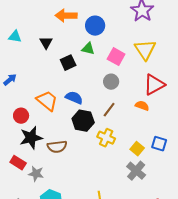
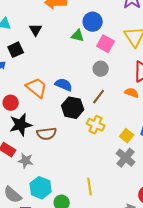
blue circle: (95, 26) -> (93, 22), moved
black square: (68, 63) -> (16, 50), moved

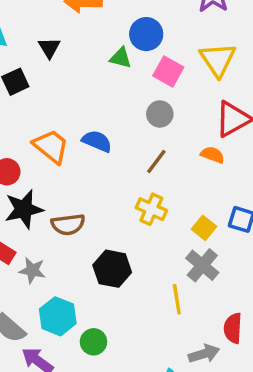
black hexagon: (73, 108) -> (112, 269), moved
yellow line: (90, 187) -> (177, 299), moved

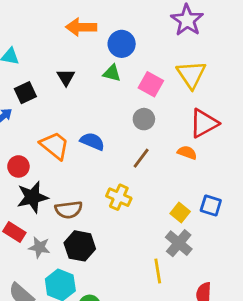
blue circle: (146, 34) -> (122, 44), moved
black triangle: (49, 48) -> (66, 77), moved
yellow cross: (151, 209) -> (119, 197), moved
black hexagon: (112, 269) -> (80, 246), moved

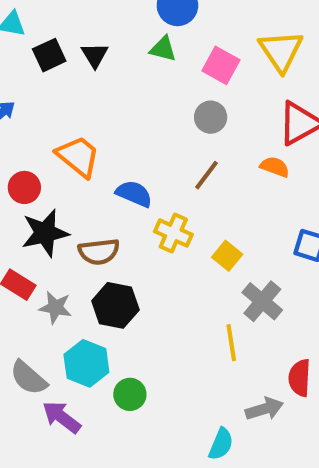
black square: (25, 93) -> (49, 55), moved
blue semicircle: (92, 141) -> (134, 194), moved
yellow square: (180, 212) -> (227, 256), moved

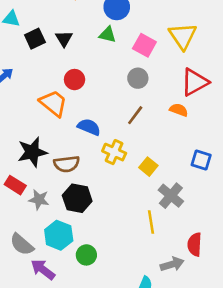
red circle: (24, 187) -> (75, 80), moved

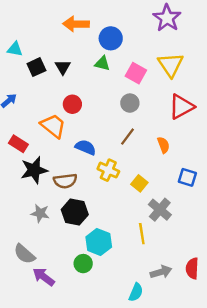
orange semicircle: (179, 110) -> (163, 145), moved, turned 49
red rectangle: (15, 185) -> (18, 144), moved
cyan hexagon: (59, 235) -> (99, 242), moved
red semicircle: (195, 244) -> (192, 268), moved

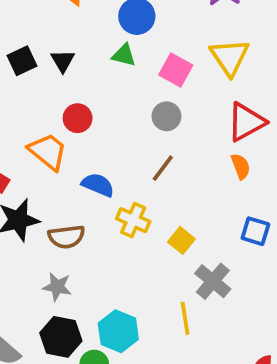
orange semicircle: (163, 145) -> (241, 166), moved
black hexagon: (75, 212) -> (61, 337), moved
gray star: (40, 213) -> (57, 287), moved

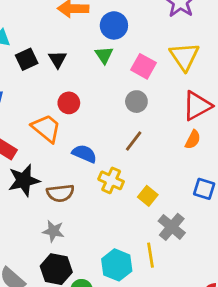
green triangle: (124, 55) -> (104, 55), turned 42
orange semicircle: (241, 166) -> (193, 140), turned 48
cyan hexagon: (118, 331) -> (117, 265), moved

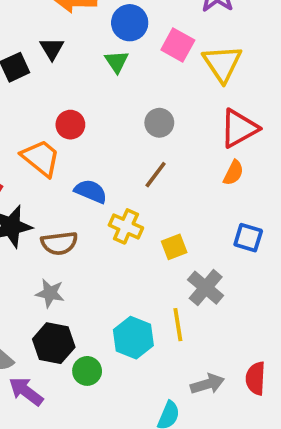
black triangle: (58, 59) -> (52, 49), moved
pink square: (144, 66) -> (178, 45), moved
yellow square: (148, 196) -> (174, 247), turned 30

